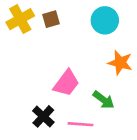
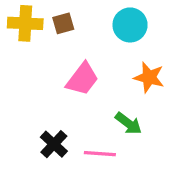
yellow cross: (20, 19) -> (25, 23), turned 32
pink trapezoid: (66, 83) -> (82, 79), moved

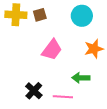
orange star: (149, 77) -> (94, 49), turned -30
green arrow: (128, 123) -> (81, 78), turned 144

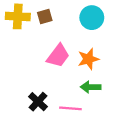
orange star: (94, 49) -> (88, 59), moved

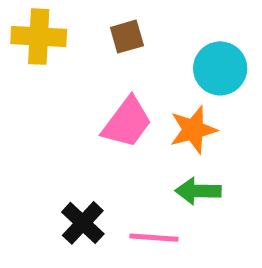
brown square: (45, 16) -> (127, 37), moved
cyan circle: (92, 18) -> (220, 68), moved

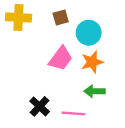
cyan circle: (220, 68) -> (89, 33), moved

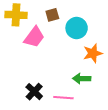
pink trapezoid: (61, 58) -> (34, 37), moved
orange star: (92, 62) -> (93, 53), moved

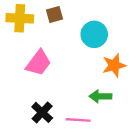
brown square: (52, 15) -> (55, 15), moved
pink trapezoid: (34, 37) -> (38, 63), moved

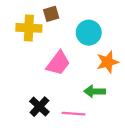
yellow cross: (20, 18) -> (29, 28), moved
pink trapezoid: (38, 63) -> (58, 63), moved

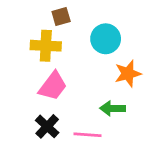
yellow cross: (29, 28) -> (46, 46), moved
pink trapezoid: (58, 63) -> (53, 86), moved

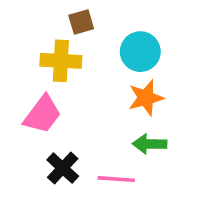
orange star: (128, 74) -> (146, 98), moved
pink trapezoid: (53, 86) -> (42, 114), moved

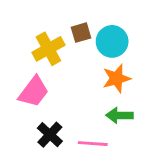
brown square: (81, 22) -> (81, 33), moved
yellow cross: (61, 61) -> (48, 49), turned -32

